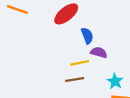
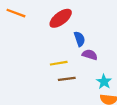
yellow line: (80, 63) -> (59, 63), moved

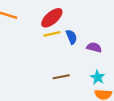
purple semicircle: (90, 55) -> (94, 47), moved
yellow line: (59, 63) -> (52, 34), moved

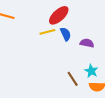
red ellipse: (52, 18) -> (59, 15), moved
brown line: (61, 77) -> (73, 79), moved, turned 70

